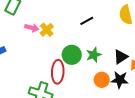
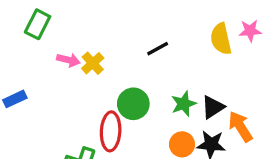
green star: (94, 55) -> (184, 104), moved

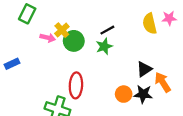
yellow cross: (93, 63) -> (62, 30), moved
green circle: (133, 104) -> (74, 41), moved
green star: (184, 104) -> (104, 46), moved

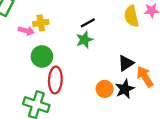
yellow cross: (62, 30) -> (41, 23), turned 32
green circle: (74, 41) -> (42, 56), moved
black star: (143, 94) -> (125, 89), turned -30

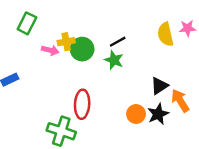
green star: (84, 40) -> (114, 60), turned -30
green circle: (42, 56) -> (82, 49), moved

